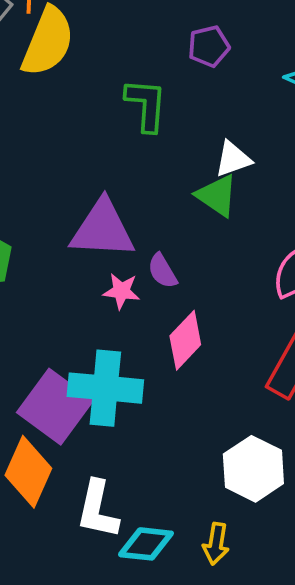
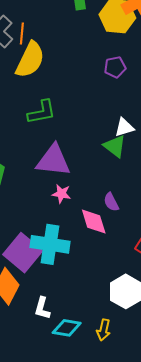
green L-shape: (146, 105) -> (42, 112), moved, turned 72
purple semicircle: (162, 271) -> (111, 202), moved
pink diamond: (185, 340) -> (94, 222), turned -64
white L-shape: (98, 509) -> (42, 308), size x0.7

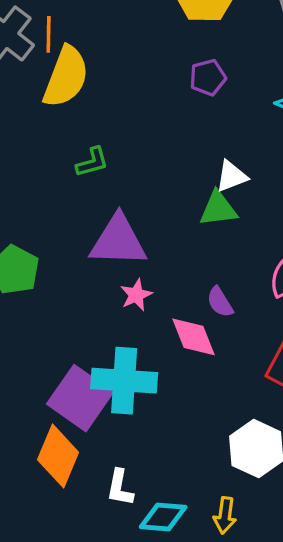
green L-shape: (42, 112) -> (92, 162), size x0.7
green triangle: (115, 146) -> (218, 209), turned -40
pink star: (61, 194) -> (136, 295), turned -30

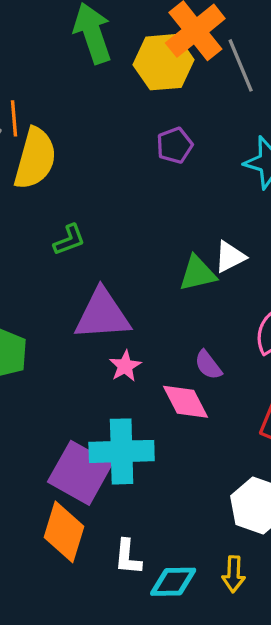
white triangle: (231, 176) -> (230, 257), moved

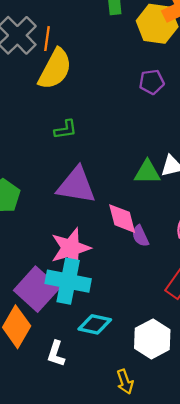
pink star: (125, 366) -> (71, 248), moved, size x1.8
pink diamond: (186, 402) -> (122, 219), moved
yellow arrow: (234, 574) -> (125, 382), turned -35
cyan diamond: (173, 582) -> (95, 324), moved

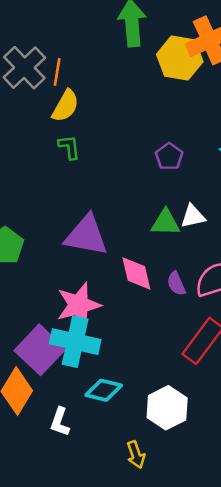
yellow semicircle: (55, 69) -> (65, 106), size x0.7
purple pentagon: (152, 82) -> (169, 157), moved, turned -30
green L-shape: (66, 129) -> (69, 147), moved, turned -90
purple semicircle: (140, 236) -> (176, 284), moved

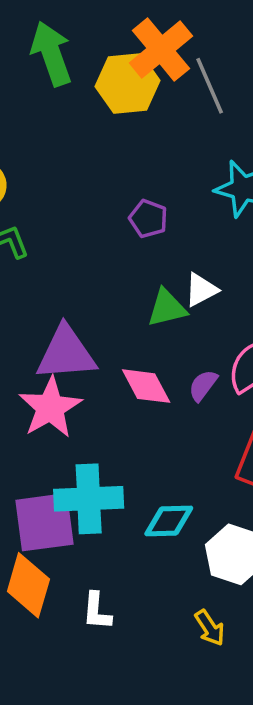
purple semicircle: (176, 284) -> (203, 385), turned 75
pink star: (79, 305) -> (50, 407), moved
purple square: (40, 350) -> (45, 522), turned -36
cyan diamond: (104, 390) -> (169, 521), moved

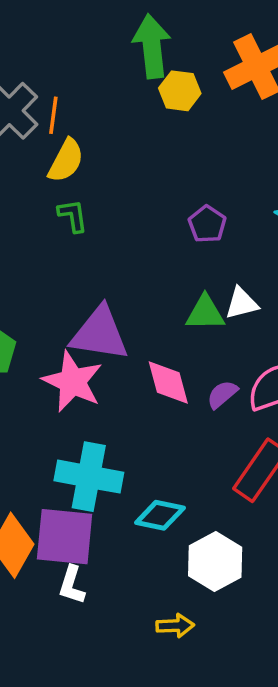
yellow hexagon: (128, 84) -> (180, 91), moved, size x0.7
pink star: (50, 407) -> (73, 382), turned -30
purple square: (45, 522) -> (65, 537), moved
yellow arrow: (210, 628) -> (175, 626), turned -72

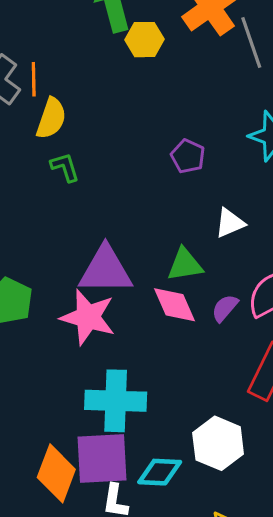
green triangle: (205, 313) -> (185, 265), moved
cyan diamond: (160, 515) -> (160, 472), moved
white hexagon: (215, 561) -> (218, 443), moved

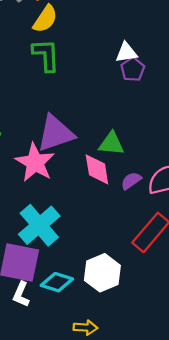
green L-shape: (65, 167) -> (46, 55), size x1.5
white triangle: (230, 223) -> (126, 53), moved
purple triangle: (106, 270) -> (56, 133), turned -33
cyan cross: (116, 401) -> (39, 225), turned 33

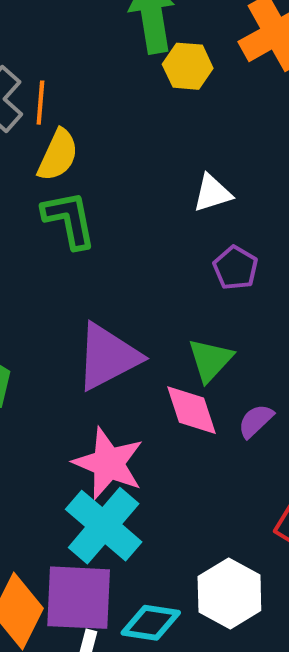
purple pentagon: (133, 69) -> (235, 268), moved
green triangle: (111, 144) -> (210, 360), turned -44
pink star: (35, 163) -> (108, 463), moved

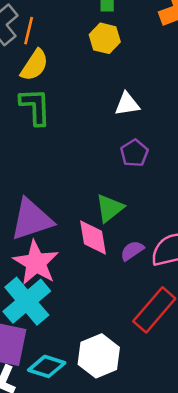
yellow hexagon: (188, 66) -> (105, 38), moved
purple triangle: (108, 357) -> (32, 219), moved

